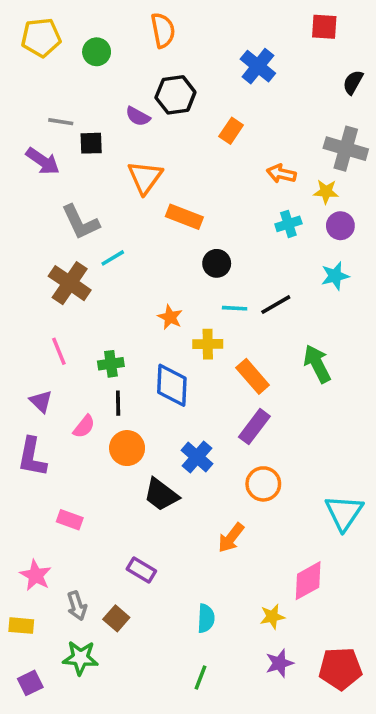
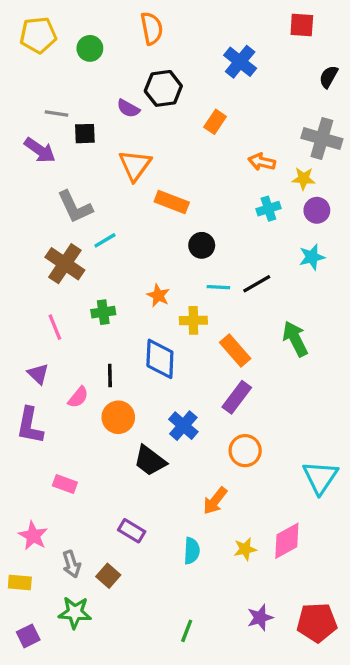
green cross: (111, 364) -> (103, 312), moved
yellow star: (272, 617) -> (245, 549), moved
cyan semicircle: (206, 618) -> (192, 551), moved

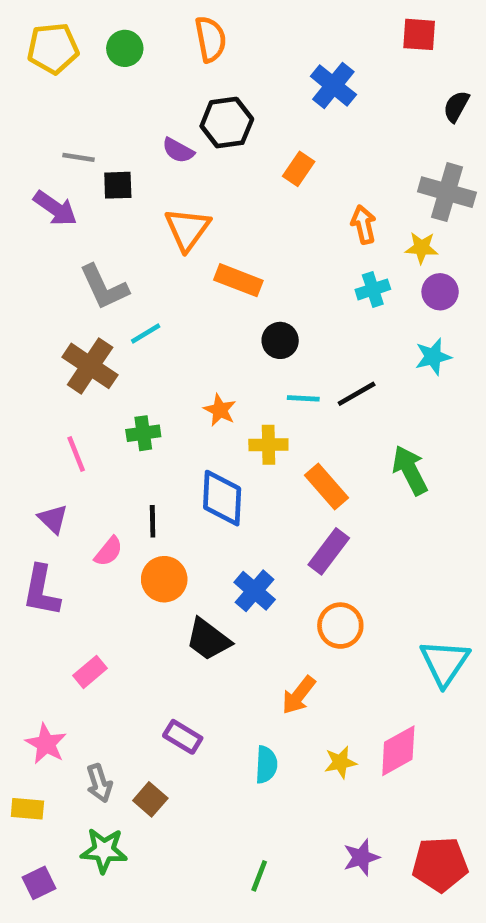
green circle: (90, 48) -> (125, 48), moved
orange arrow: (262, 162) -> (364, 225), turned 64
pink rectangle: (65, 484) -> (90, 672), turned -60

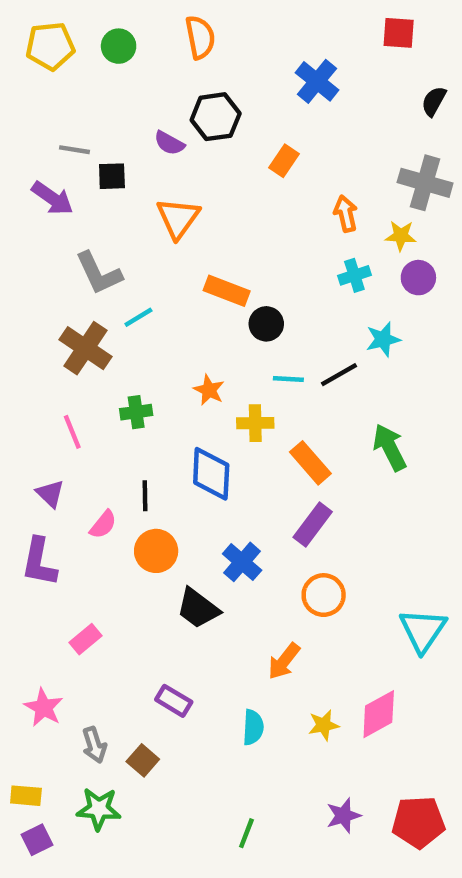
orange rectangle: (238, 280) -> (227, 291), moved
cyan star: (433, 357) -> (383, 339), moved
yellow rectangle: (27, 809) -> (26, 796), moved

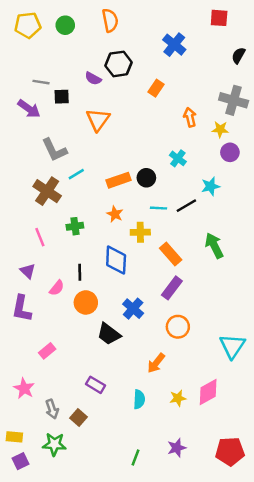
cyan cross: (354, 275) -> (178, 158), moved, turned -35
orange rectangle: (227, 291) -> (119, 180), moved, turned -40
purple star: (343, 816) -> (177, 448), moved

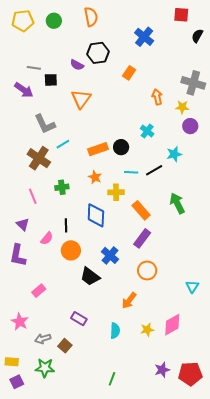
black semicircle: (238, 55) -> (197, 36), moved
cyan triangle: (232, 346) -> (192, 287), size x0.6
gray arrow: (52, 409) -> (43, 339), turned 91
purple star: (177, 448) -> (162, 370), moved

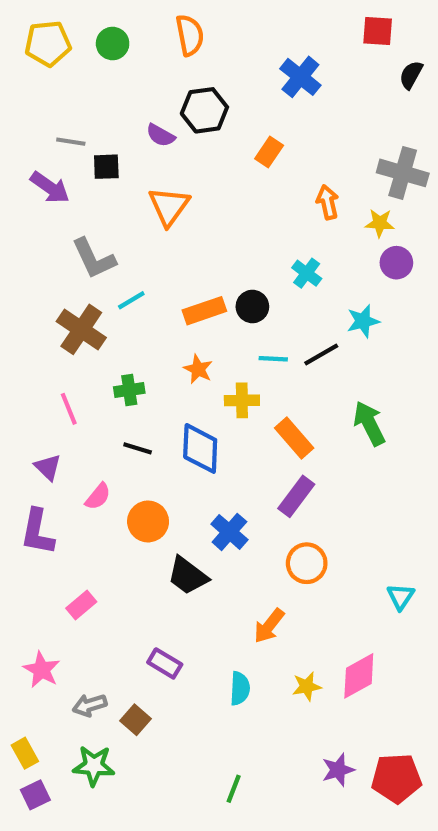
black line: (66, 225) -> (138, 448), moved, turned -72
yellow rectangle: (12, 362) -> (25, 753), turned 56

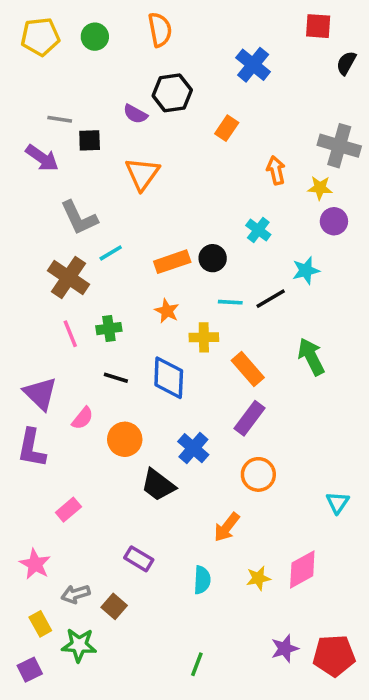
pink line: (69, 409) -> (70, 334), moved
purple triangle: (48, 467) -> (40, 394), size x1.5
yellow rectangle: (25, 753) -> (40, 624), moved

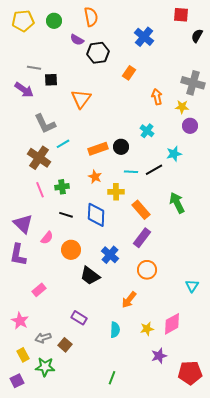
purple semicircle: (135, 114) -> (77, 40), moved
purple star: (285, 649) -> (159, 356), moved

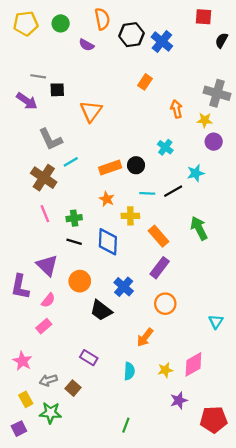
black hexagon: (98, 53) -> (132, 35), moved
green cross: (62, 187) -> (74, 218), moved
purple triangle: (23, 224) -> (47, 265), moved
pink semicircle: (47, 238) -> (48, 300), moved

